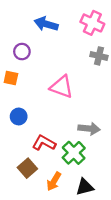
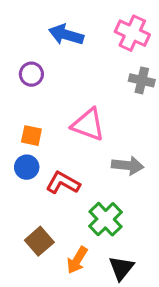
orange square: (11, 78) -> (31, 136), moved
gray arrow: (89, 129) -> (128, 166), moved
red L-shape: (44, 143) -> (63, 183), moved
black triangle: (85, 187) -> (121, 268), turned -36

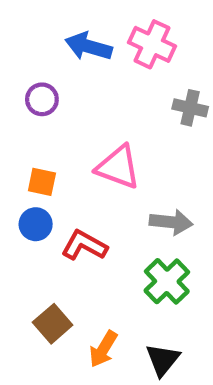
pink cross: (132, 33) -> (152, 44), moved
green cross: (106, 219) -> (167, 281), moved

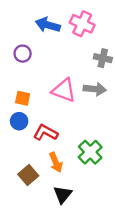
gray arrow: (171, 222) -> (95, 89), moved
orange arrow: (103, 349) -> (56, 162), moved, turned -54
black triangle: (163, 360) -> (63, 195), moved

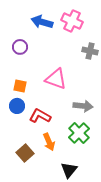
gray arrow: (95, 89) -> (83, 106), moved
black triangle: (63, 195) -> (69, 170), moved

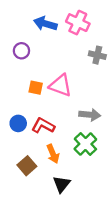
orange square: (20, 86) -> (36, 88), moved
blue circle: (17, 106) -> (18, 123), moved
black triangle: (69, 170) -> (62, 184), moved

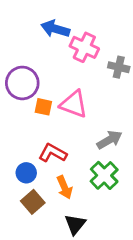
pink cross: (78, 23) -> (84, 47), moved
purple circle: (21, 51) -> (22, 83), moved, size x1.6
gray arrow: (90, 115) -> (109, 140), turned -36
blue circle: (18, 123) -> (26, 173), moved

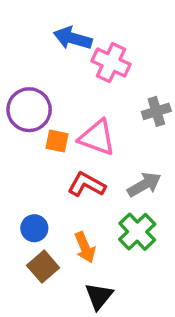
gray cross: (119, 67) -> (156, 111), moved, turned -30
red L-shape: (53, 153) -> (87, 185), moved

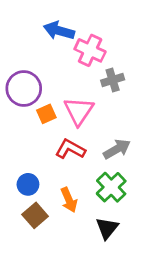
gray cross: (156, 111) -> (113, 80), moved
pink triangle: (97, 138) -> (79, 111), turned 44
orange square: (57, 141) -> (46, 114), turned -36
black triangle: (99, 296) -> (107, 228), moved

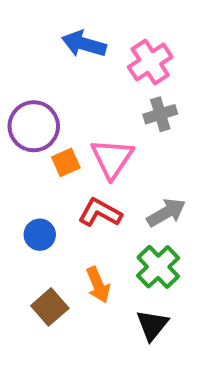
pink cross: (90, 50) -> (150, 62), moved, turned 32
blue circle: (28, 184) -> (40, 235), moved

